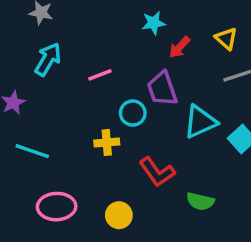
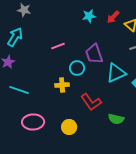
red arrow: (180, 47) -> (113, 17), moved
cyan arrow: (48, 59) -> (15, 37), moved

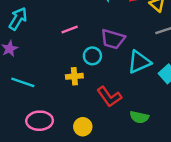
purple trapezoid: (94, 54) -> (113, 39), turned -55

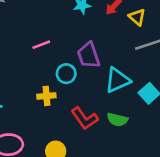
purple trapezoid: (113, 39) -> (89, 55), turned 55
green semicircle: (139, 117) -> (117, 120), moved

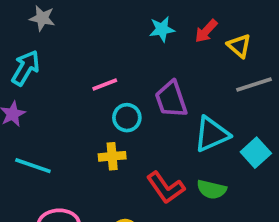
cyan circle: (66, 74) -> (127, 118), moved

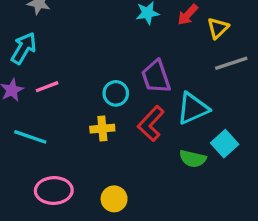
yellow triangle: (239, 46) -> (218, 28), turned 35
pink line: (105, 84) -> (47, 87), moved
cyan square: (256, 153) -> (225, 144), moved
red L-shape: (166, 188) -> (151, 124), moved, turned 78

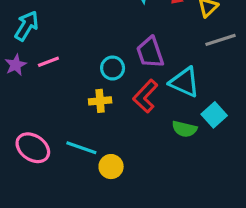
cyan triangle: (193, 108) -> (184, 82), turned 48
cyan line: (30, 137) -> (81, 148), moved
pink ellipse: (54, 191) -> (33, 148), moved, turned 36

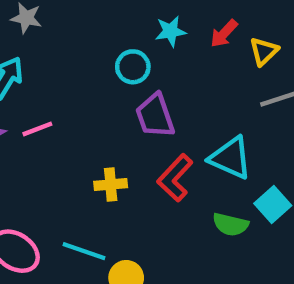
purple trapezoid: (150, 52) -> (155, 116), moved
cyan circle: (113, 68) -> (133, 67), moved

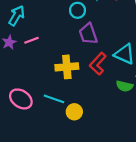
yellow cross: (111, 185) -> (67, 67), size x1.5

